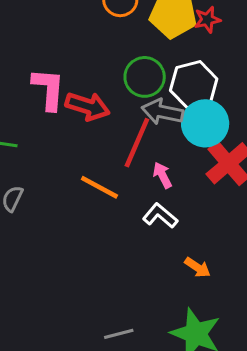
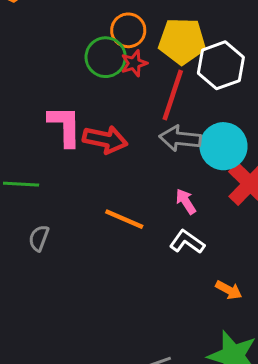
red star: (207, 20) -> (134, 63), moved
green circle: (145, 77) -> (106, 57), moved
white hexagon: (194, 85) -> (221, 65), moved
red line: (137, 143) -> (173, 95), moved

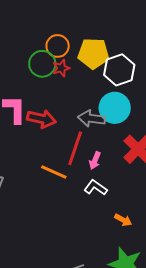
red line: (173, 95) -> (75, 148), moved
cyan circle: (224, 146) -> (115, 108), moved
pink arrow: (186, 201) -> (95, 161), turned -126

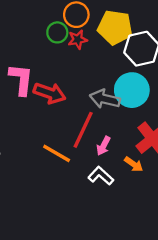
green circle: (42, 64) -> (57, 32), size x0.7
orange arrow: (123, 220) -> (134, 164), moved

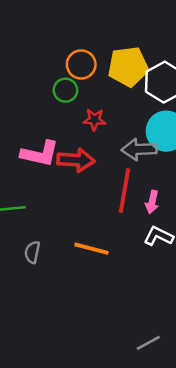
red star: (78, 40) -> (95, 120), moved, turned 30
pink L-shape: (21, 79) -> (40, 154), turned 112
orange line: (57, 153) -> (91, 249), moved

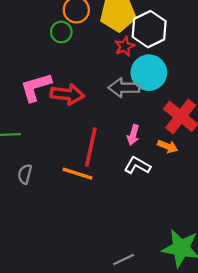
red star: (95, 120) -> (125, 46), moved, turned -30
pink L-shape: (40, 154) -> (36, 87), turned 148
red line: (124, 191) -> (91, 147), moved

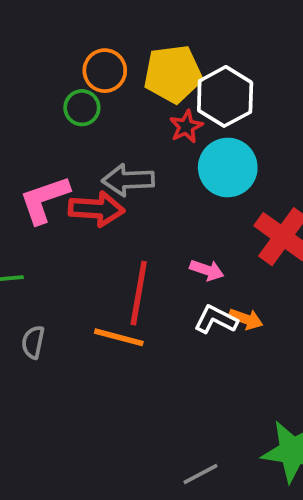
gray arrow: (124, 88) -> (128, 180), moved
pink arrow: (133, 135) -> (207, 270), turned -84
orange arrow: (168, 146) -> (246, 319), moved

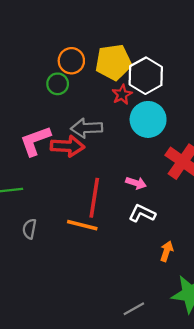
orange arrow: (246, 319) -> (167, 251), moved, turned -90

